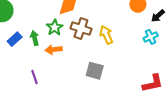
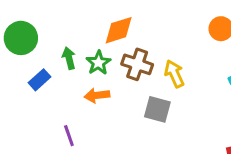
green arrow: (35, 38) -> (69, 58), moved
gray square: (95, 71) -> (157, 109), moved

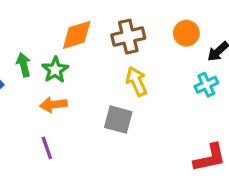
brown cross: (137, 64) -> (128, 37), moved, turned -32
purple line: (69, 136) -> (47, 148), moved

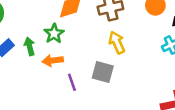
green arrow: (24, 65) -> (30, 46), moved
purple line: (47, 148) -> (72, 82), moved

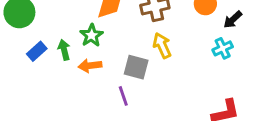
gray square: (103, 72) -> (136, 67), moved
purple line: (72, 82) -> (123, 96), moved

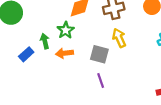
blue rectangle: (37, 51) -> (26, 54), moved
purple line: (123, 96) -> (101, 80), moved

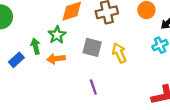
yellow arrow: (119, 38) -> (119, 53), moved
gray square: (99, 54) -> (92, 47), moved

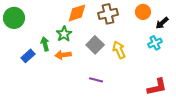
gray square: (92, 47) -> (95, 45), turned 30
purple line: (93, 87) -> (96, 80), turned -56

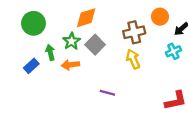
brown cross: (108, 14) -> (134, 32), moved
green circle: (14, 18) -> (33, 23), moved
gray square: (95, 45) -> (95, 45), moved

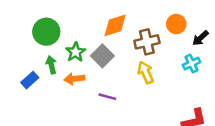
orange diamond: (86, 18) -> (115, 25), moved
green circle: (33, 23) -> (46, 32), moved
purple line: (107, 93) -> (107, 97), moved

